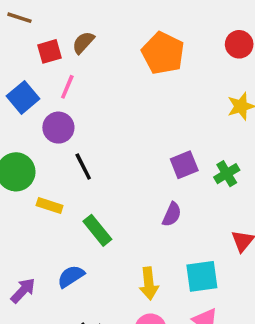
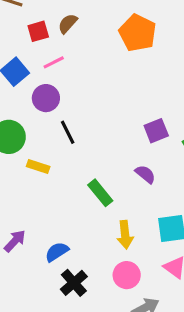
pink line: (67, 87) -> (54, 62), turned 40
purple semicircle: (172, 214) -> (145, 174), turned -75
green rectangle: (97, 230) -> (100, 193), moved
blue semicircle: (71, 276) -> (57, 252), moved

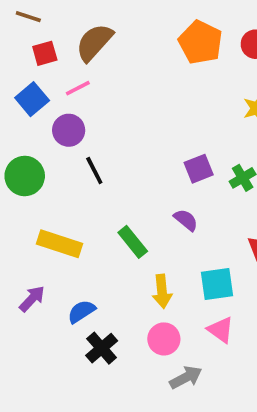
brown semicircle: (68, 24) -> (94, 42), size x1.6
red square: (38, 31) -> (45, 53), moved
orange pentagon: (138, 33) -> (200, 42), moved
yellow rectangle: (38, 166) -> (59, 244), moved, size x1.6

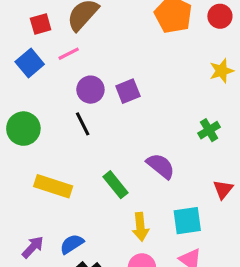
purple circle: (69, 130) -> (90, 90), moved
purple square: (199, 169) -> (128, 91), moved
purple semicircle: (186, 220) -> (161, 166), size x1.4
purple arrow: (32, 299) -> (33, 247), moved

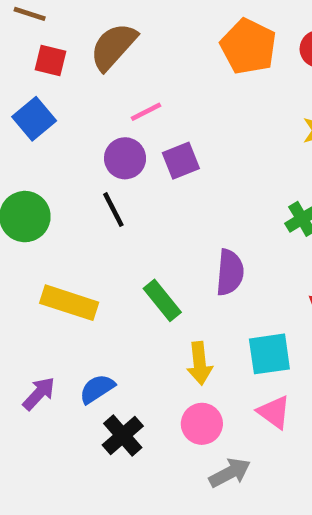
red square: (41, 24) -> (51, 60), turned 30
pink line: (69, 54) -> (146, 112), moved
purple semicircle: (161, 166) -> (230, 272), turned 56

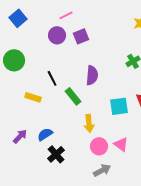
black line: (113, 210) -> (52, 78), moved
purple semicircle: (230, 272) -> (92, 75), moved
yellow rectangle: (69, 303) -> (33, 97), size x0.7
cyan square: (269, 354) -> (119, 106), moved
pink circle: (202, 424) -> (99, 146), moved

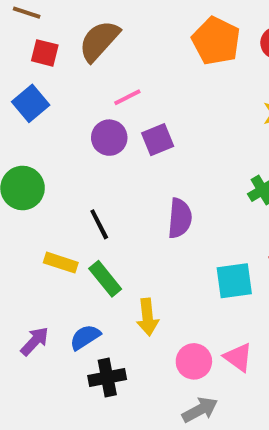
green rectangle: (73, 96) -> (105, 279), moved
yellow arrow: (89, 123) -> (148, 317), moved
black cross: (56, 154) -> (107, 378), turned 30

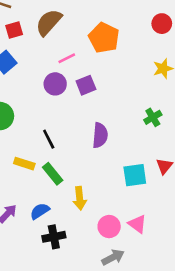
orange pentagon: (216, 41) -> (104, 38), moved
red square: (45, 53) -> (14, 30), turned -30

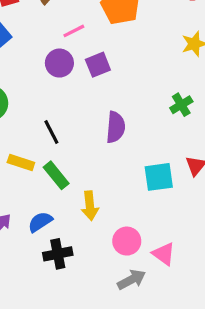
pink triangle: (137, 224) -> (164, 254), moved

